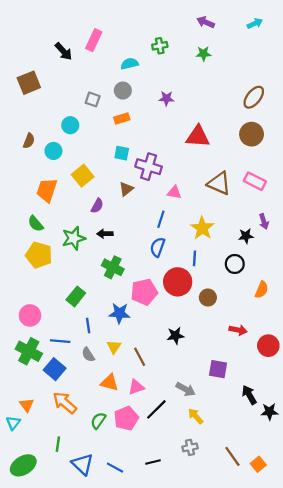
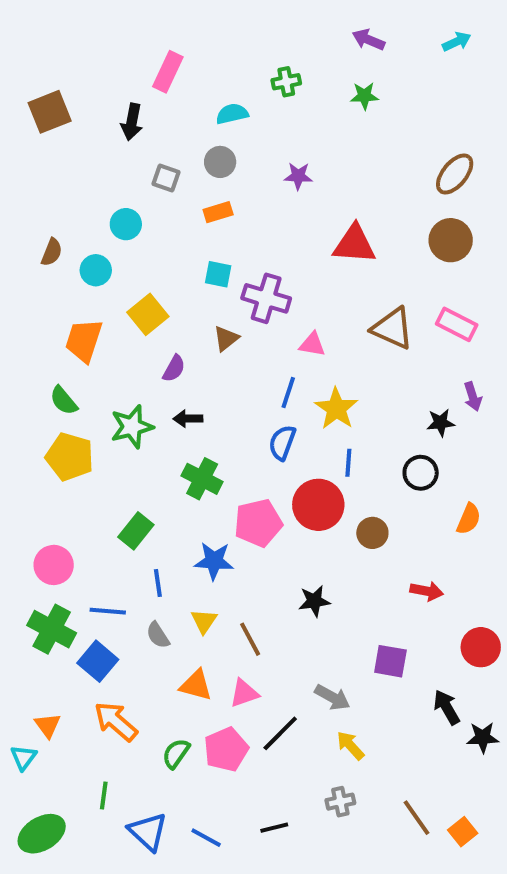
black arrow: (64, 51) -> (132, 122), moved, turned 54
brown square: (29, 83) -> (50, 112), moved
yellow star: (202, 228) -> (336, 409), moved
red circle: (268, 346) -> (481, 647), moved

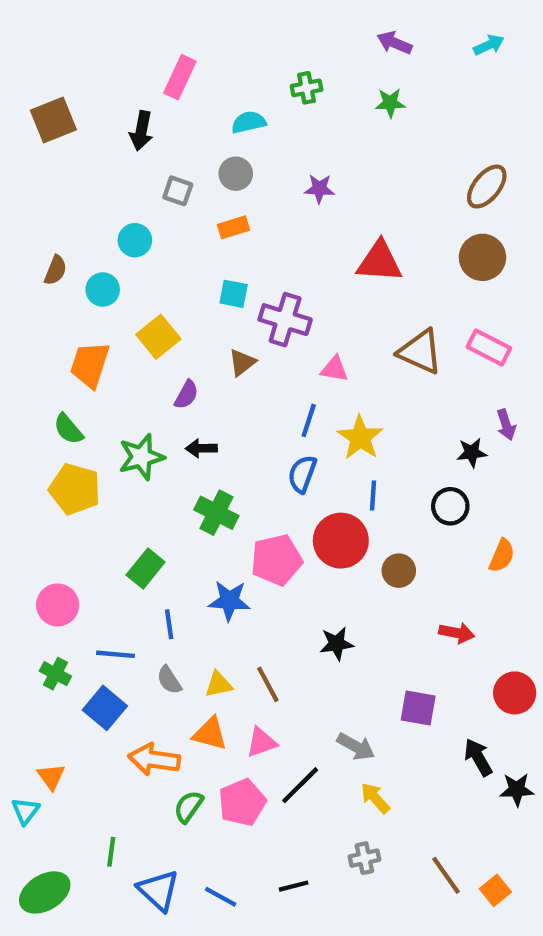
yellow triangle: (204, 621) -> (219, 684), moved, turned 44
green cross: (52, 629) -> (55, 674), size x0.6
orange arrow: (116, 721) -> (154, 759), moved, turned -33

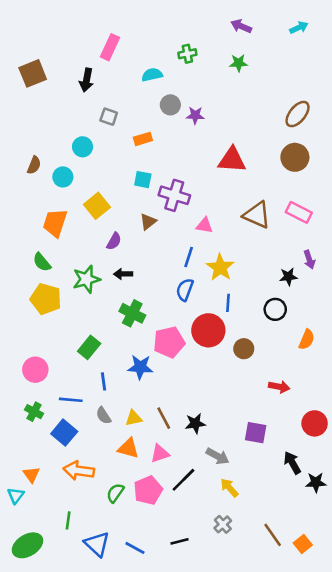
gray circle: (236, 174) -> (170, 105), moved
black star: (337, 644) -> (195, 423), moved
orange arrow: (154, 759) -> (79, 471), moved
gray cross: (364, 858) -> (223, 524), turned -30

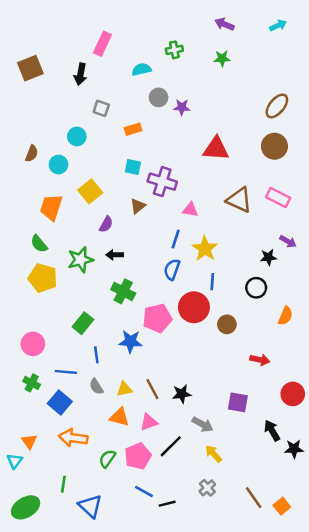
purple arrow: (309, 260) -> (288, 241), turned -42
blue line: (135, 548) -> (144, 492), moved

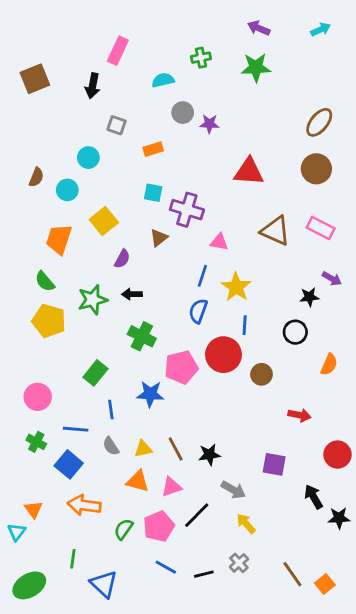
green star: (222, 58) -> (256, 67), size x1.5
black line: (167, 504) -> (204, 574), moved

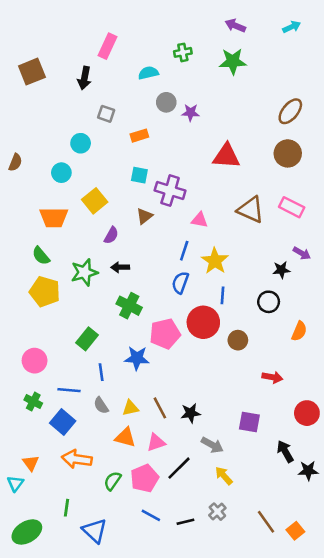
brown semicircle: (36, 177) -> (15, 162), moved
orange trapezoid: (59, 239) -> (54, 217), turned -108

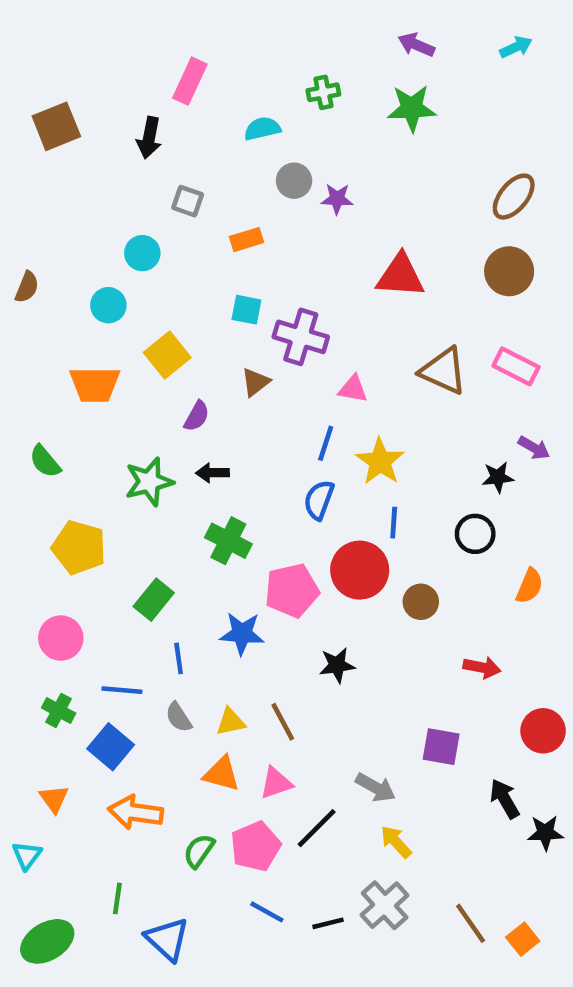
green semicircle: (41, 256) -> (45, 461), moved
yellow pentagon: (45, 292) -> (79, 547), moved
black star: (191, 413) -> (337, 665), moved
orange triangle: (31, 463) -> (54, 799), moved
gray cross: (217, 512) -> (385, 905), size x1.5

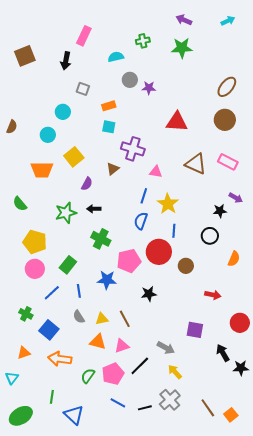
cyan square: (246, 310) -> (109, 127), moved
pink circle: (61, 638) -> (35, 269), moved
blue line: (122, 690) -> (52, 293), moved, turned -48
orange triangle: (54, 799) -> (24, 353), turned 48

